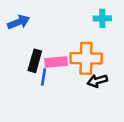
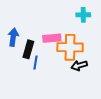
blue arrow: (19, 22) -> (13, 37), moved, turned -60
pink rectangle: (56, 62) -> (52, 38), moved

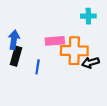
black rectangle: (28, 49) -> (16, 56), moved
black arrow: (79, 66) -> (91, 63), moved

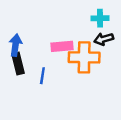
black rectangle: (16, 56) -> (18, 63), turned -30
black arrow: (91, 63) -> (104, 39), moved

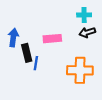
orange cross: (84, 57) -> (80, 70), moved
black rectangle: (18, 63) -> (27, 53), moved

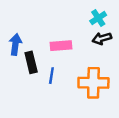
cyan cross: (84, 15) -> (98, 18), turned -32
blue line: (36, 63) -> (51, 76), moved

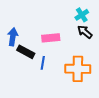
black arrow: (102, 38) -> (85, 32), turned 56
black rectangle: (31, 62) -> (26, 52), turned -48

